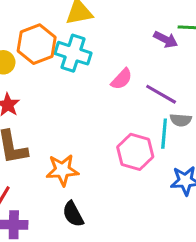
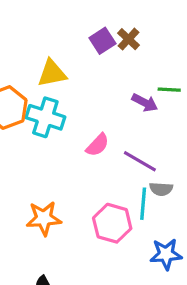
orange star: (62, 170) -> (44, 218), moved

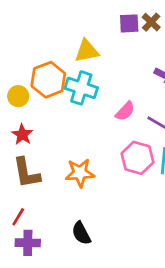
purple square: (102, 41) -> (129, 23), turned 30
pink hexagon: (112, 223) -> (137, 158), moved

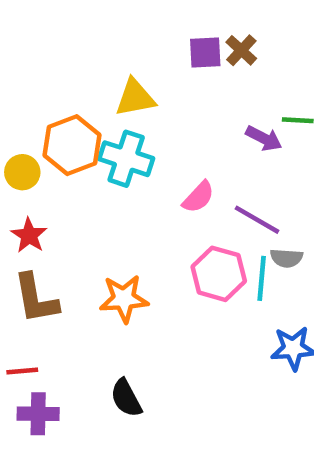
red line: (18, 217) -> (22, 371), turned 54

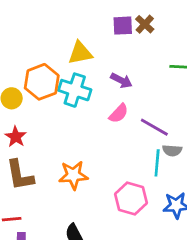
purple arrow: (264, 138) -> (121, 80), moved
pink hexagon: (219, 274) -> (131, 199), moved

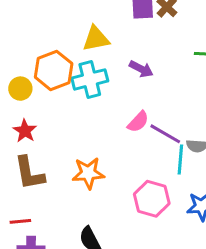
cyan cross: (75, 90) -> (90, 79), turned -32
pink semicircle: (119, 113) -> (138, 122), moved
purple line: (154, 127) -> (165, 134), moved

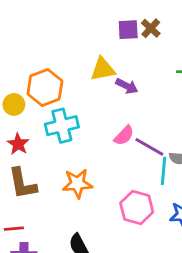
yellow triangle: (96, 39) -> (103, 69), moved
cyan cross: (90, 79) -> (62, 126), moved

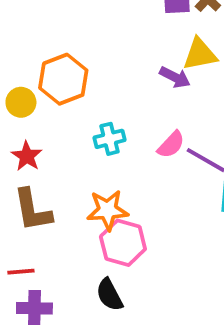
yellow triangle: (103, 69) -> (200, 54), moved
cyan cross: (62, 126) -> (109, 139), moved, size x0.7
pink hexagon: (137, 208) -> (123, 243), moved

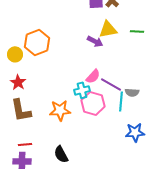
cyan cross: (109, 139) -> (82, 90), moved
pink hexagon: (123, 243) -> (93, 103), moved
red line: (21, 272) -> (25, 144), moved

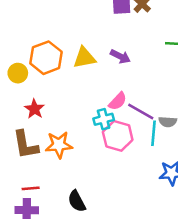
yellow triangle: (108, 29) -> (84, 58), moved
red star: (18, 82) -> (34, 109), moved
orange star: (60, 110) -> (59, 145), moved

